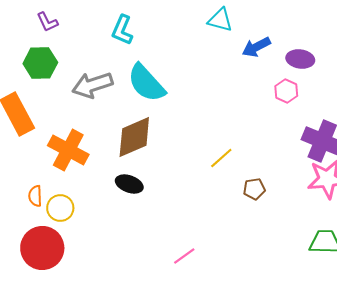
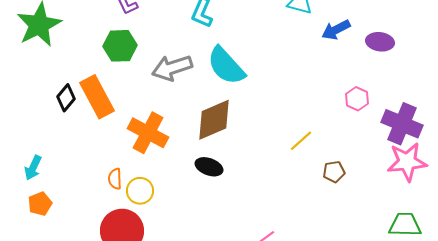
pink hexagon: (286, 91) -> (357, 99), moved

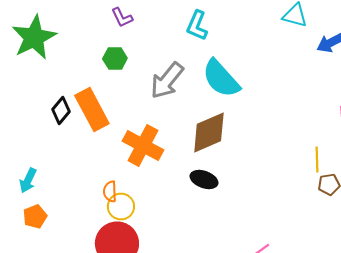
green hexagon: (120, 46) -> (115, 58), size x0.7
gray arrow: (172, 68) -> (167, 80), turned -33
yellow line: (301, 141) -> (317, 160), moved, turned -50
yellow circle: (140, 191) -> (121, 206), moved

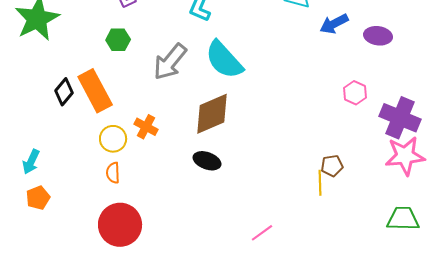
orange cross: (143, 146) -> (146, 127), size x0.6
yellow line: (317, 160) -> (320, 183), moved
yellow circle: (121, 206) -> (113, 139), moved

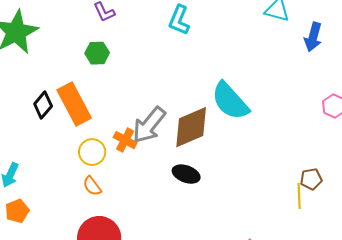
blue arrow: (334, 24) -> (313, 37), turned -48
cyan semicircle: (224, 60) -> (230, 101), moved
gray arrow: (170, 62) -> (149, 125), moved
orange semicircle: (113, 173) -> (92, 186), turned -35

